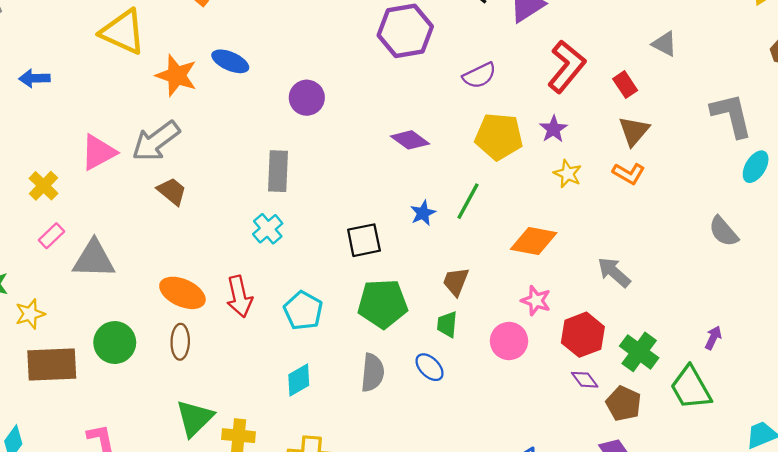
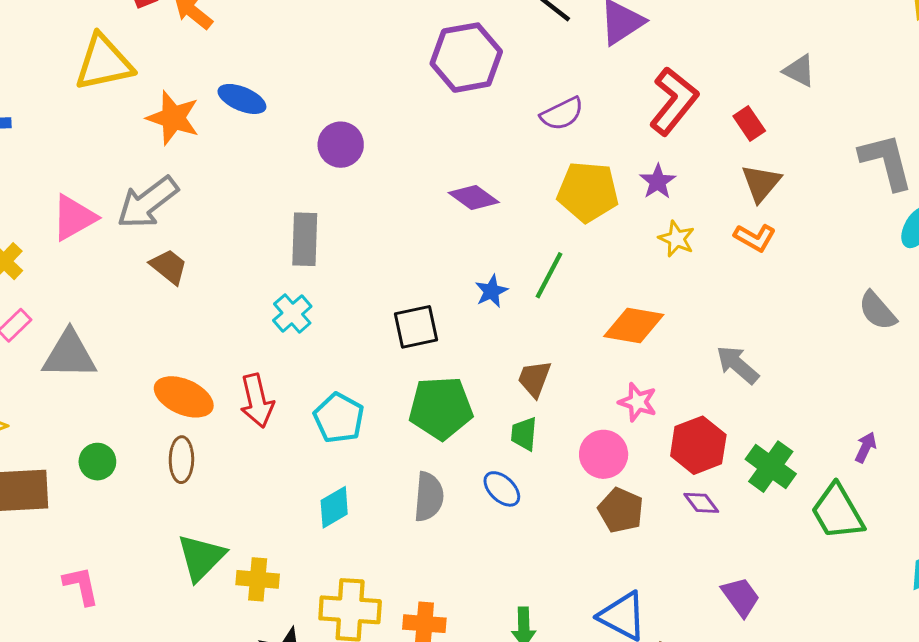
yellow triangle: (123, 32) -> (104, 63), turned -36
green circle: (115, 343) -> (97, 462), size x0.7
brown pentagon: (624, 403) -> (621, 510), moved

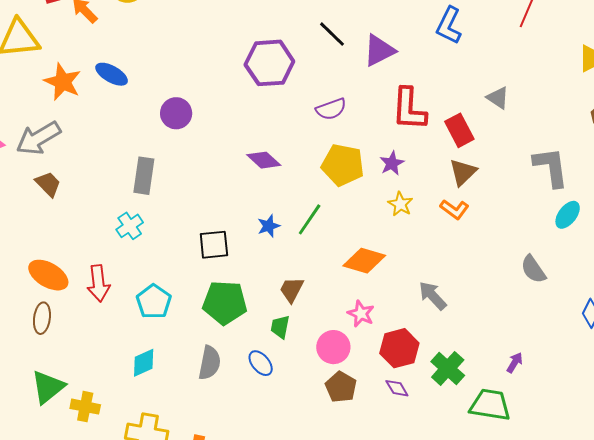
red L-shape: (674, 101) -> (409, 109), turned 138
red rectangle: (749, 124) -> (459, 130), size x1.4
green trapezoid: (837, 512) -> (490, 405), turned 123

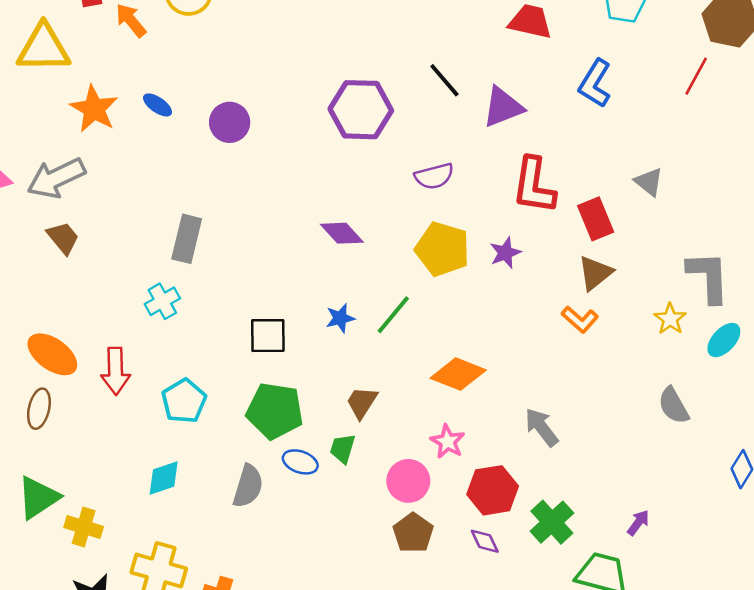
blue ellipse: (112, 74) -> (158, 105), size x0.7
purple circle: (176, 113) -> (230, 122), moved
yellow star: (400, 204) -> (670, 319), moved
blue ellipse: (261, 363) -> (300, 462), moved, turned -36

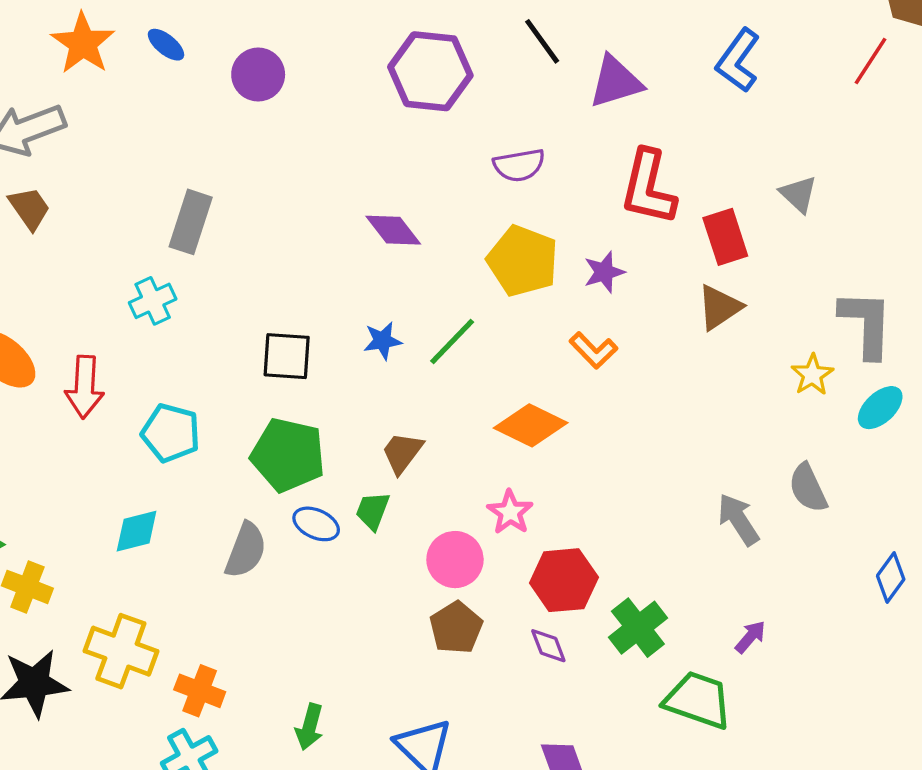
orange L-shape: (580, 319) -> (593, 350), moved
cyan pentagon: (184, 401) -> (171, 433), turned -30
gray arrow: (542, 427) -> (738, 519), moved

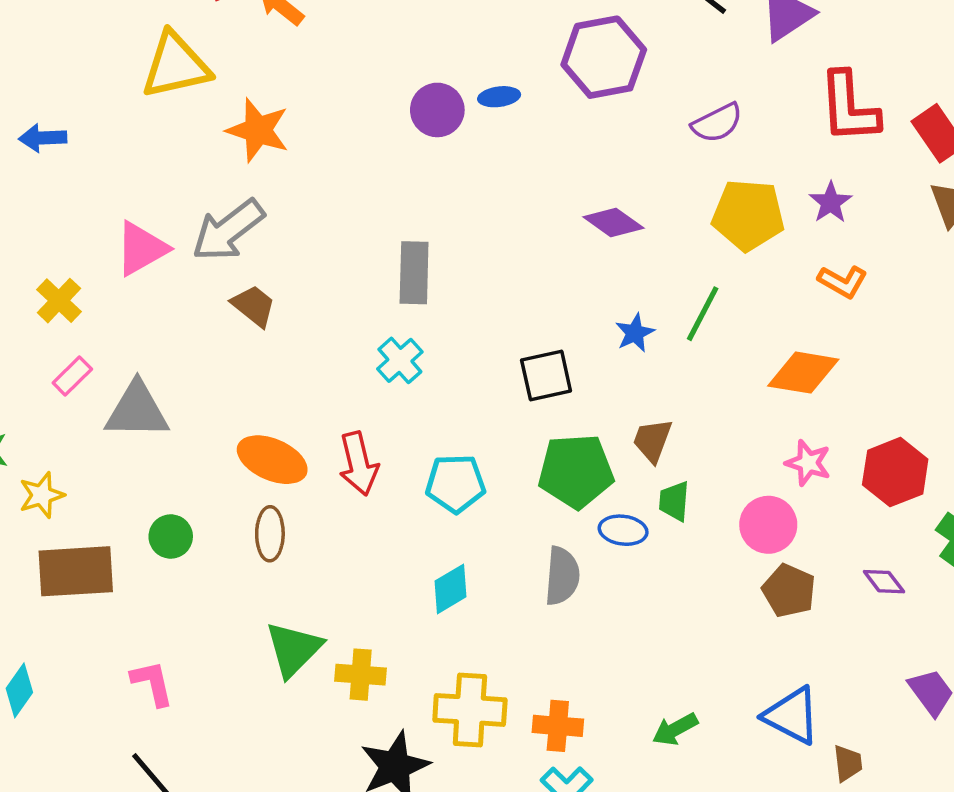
blue ellipse: (166, 45) -> (499, 97), moved, turned -30
brown trapezoid: (402, 453) -> (652, 440), moved
red hexagon: (564, 580) -> (895, 472), moved
green arrow: (309, 727) -> (675, 729), turned 63

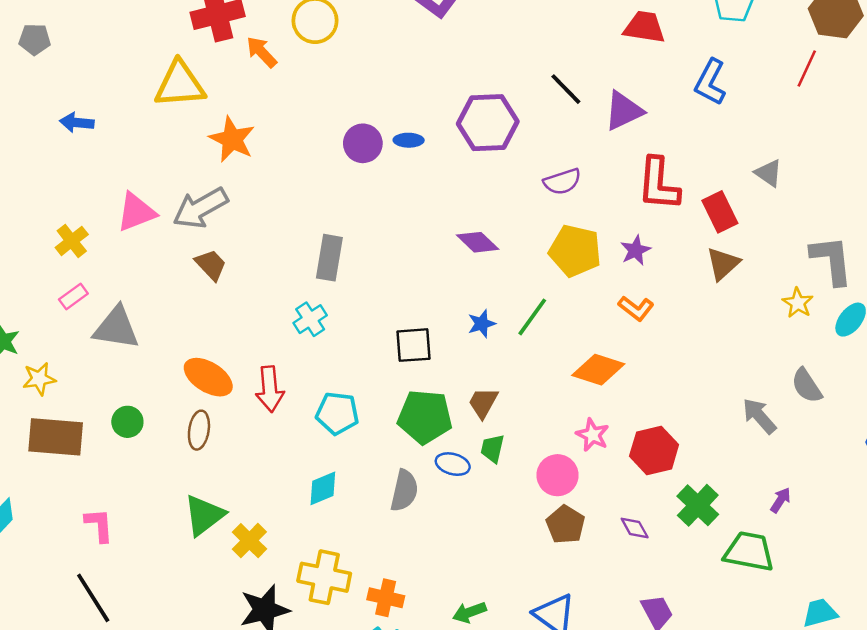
yellow cross: (361, 675) -> (249, 541), turned 32

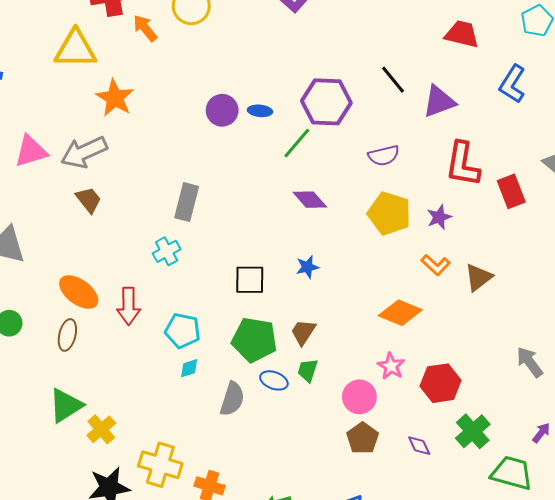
brown triangle: (723, 264) -> (478, 277), moved
green line: (532, 317) -> (297, 143), moved
cyan diamond: (323, 488) -> (189, 368), moved, size x0.7

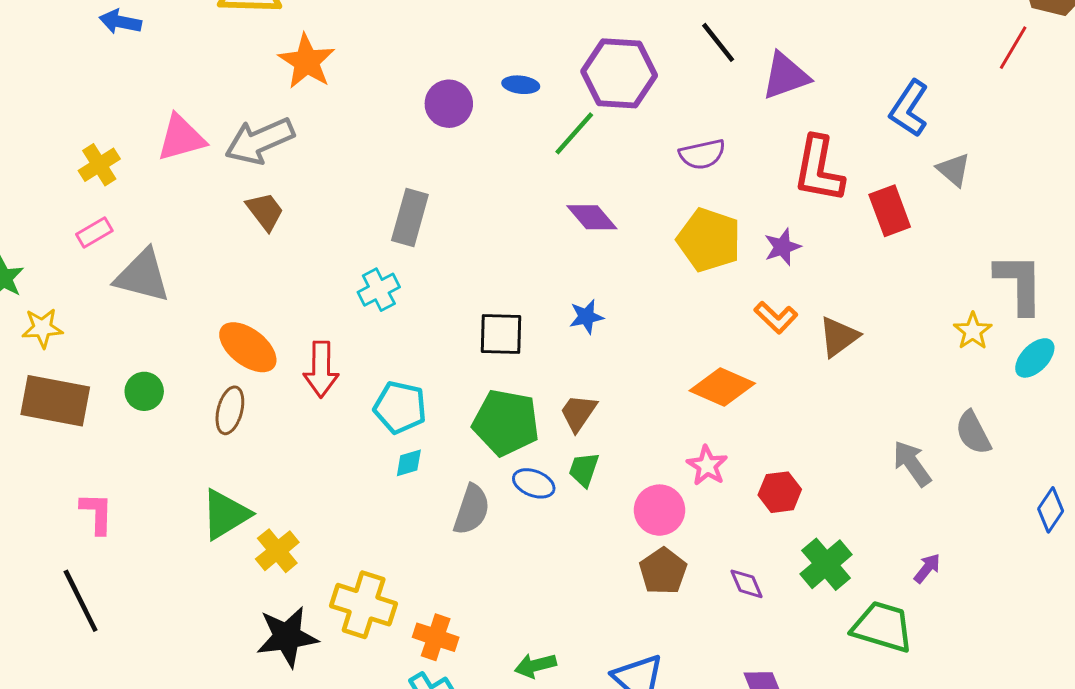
blue L-shape: (512, 84) -> (909, 108), moved
purple circle: (222, 110) -> (449, 104), moved
red hexagon: (441, 383) -> (780, 492), size x0.7

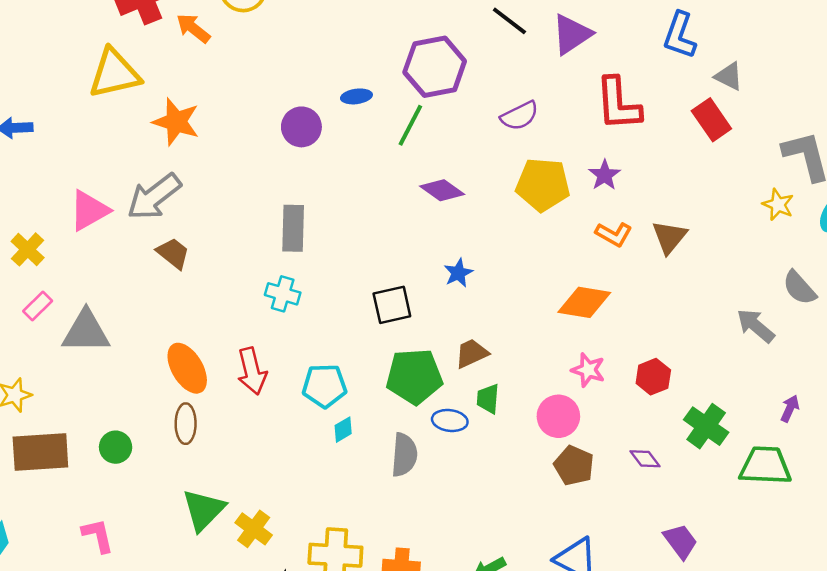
red rectangle: (890, 211) -> (711, 120), moved
cyan cross: (379, 290) -> (283, 294), turned -32
orange ellipse: (248, 347) -> (187, 368), turned 36
green circle: (144, 391) -> (116, 447), moved
brown trapezoid: (578, 413) -> (472, 353), turned 45

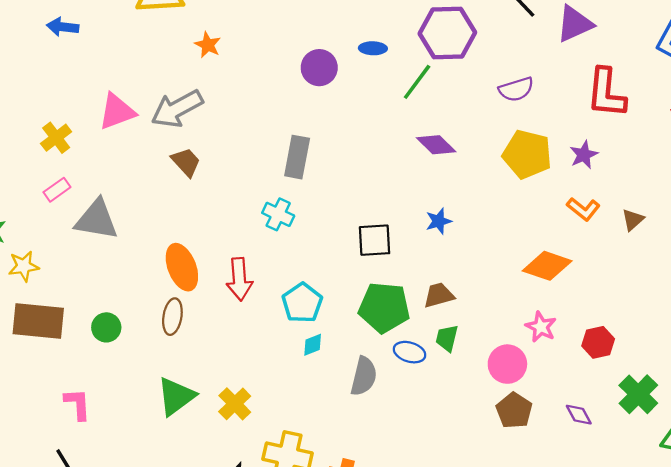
orange star: (176, 122) -> (208, 45), size x0.6
brown triangle: (669, 237) -> (633, 220), size x0.7
cyan pentagon: (324, 386) -> (302, 303), turned 30
yellow cross: (254, 529) -> (235, 404), moved

